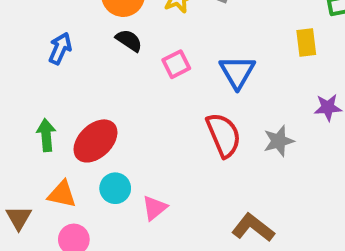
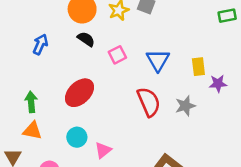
yellow rectangle: (306, 42) -> (198, 67), moved
red ellipse: (95, 141) -> (79, 93), moved
orange triangle: (62, 194) -> (32, 131), moved

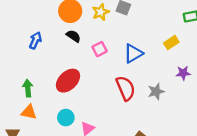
blue triangle: (158, 60) -> (133, 53), turned 30
yellow rectangle: (198, 67) -> (171, 43), moved, turned 64

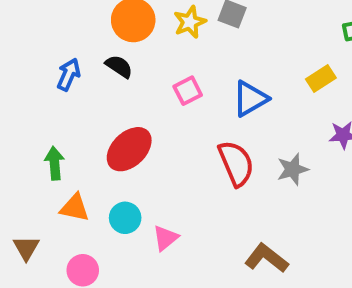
black semicircle: (73, 36) -> (119, 66), moved
orange triangle: (29, 112) -> (75, 208), moved

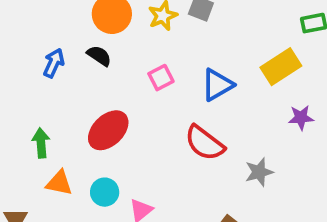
yellow rectangle: (321, 79) -> (281, 67), size x1.5
red semicircle: (236, 163) -> (205, 143), turned 150
gray star: (293, 169) -> (259, 172), moved

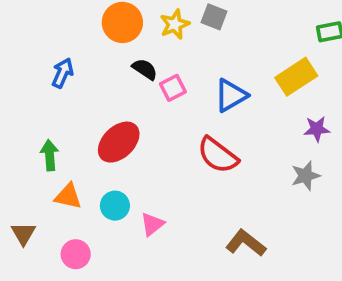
black semicircle: (99, 56) -> (145, 69), moved
gray star: (259, 172) -> (306, 176), moved

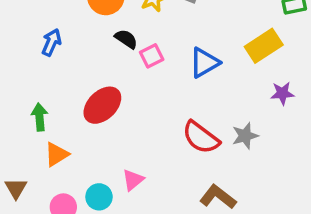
red semicircle: (218, 155) -> (201, 137), moved
gray star: (306, 176) -> (245, 136), moved
orange triangle: (68, 196) -> (57, 154), turned -44
cyan circle: (115, 206) -> (99, 197), moved

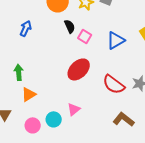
black semicircle: (126, 39) -> (70, 26), turned 32
pink square: (152, 56) -> (85, 36), turned -32
red ellipse: (102, 105) -> (79, 69), moved

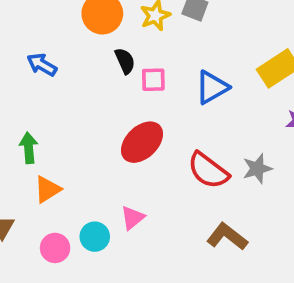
blue arrow: (26, 28) -> (42, 65), turned -84
pink square: (85, 36) -> (153, 80), turned -32

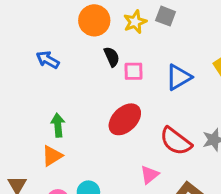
green arrow: (29, 148) -> (58, 125), moved
pink triangle: (133, 218) -> (150, 175), moved

